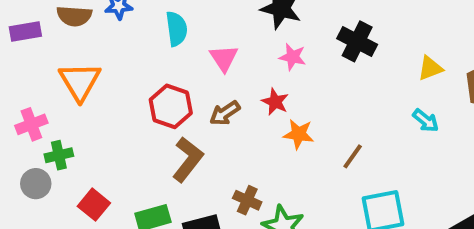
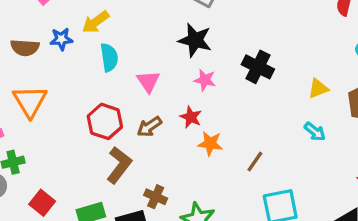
brown cross: (247, 200) -> (156, 197), moved

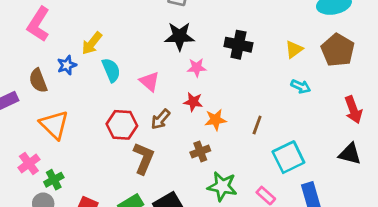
brown semicircle: (25, 48) -> (38, 81), turned 80
brown cross: (156, 197) -> (200, 152), moved, turned -30

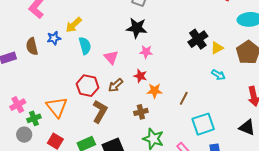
black cross: (238, 45) -> (198, 39), moved, turned 36
orange triangle: (54, 125) -> (57, 107), moved

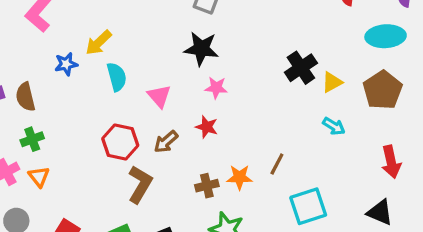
brown semicircle: (32, 46) -> (25, 97), moved
orange star: (155, 91) -> (239, 177), moved
orange triangle: (57, 107) -> (39, 177), moved, size x0.6
green cross: (34, 118) -> (32, 139), moved

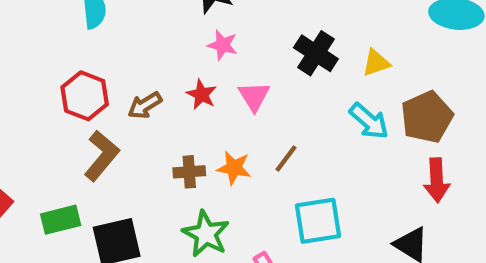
black cross: (301, 68) -> (316, 53), moved, turned -32
brown pentagon: (383, 90) -> (427, 117), moved
pink triangle: (159, 96) -> (254, 96), moved
cyan arrow: (334, 126) -> (369, 121), size x1.4

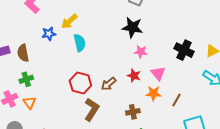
orange star: (234, 168) -> (153, 93), moved

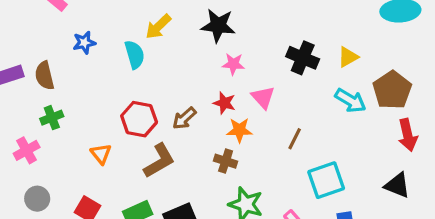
yellow arrow: (69, 21) -> (158, 27), moved
orange star: (153, 93) -> (239, 130), moved
orange triangle: (30, 103) -> (101, 154), moved
brown L-shape: (92, 109) -> (159, 161), turned 30
brown cross: (133, 112) -> (226, 161), turned 32

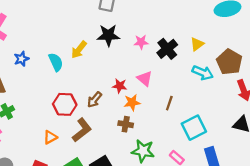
yellow arrow: (158, 27) -> (79, 50), moved
black cross: (303, 58) -> (167, 49), turned 36
pink star: (233, 64) -> (141, 42), moved
orange triangle: (101, 154) -> (50, 137), moved, turned 48

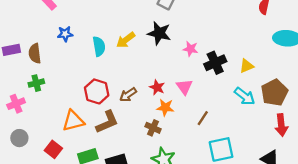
orange triangle: (50, 137) -> (73, 121), size x1.5

